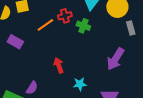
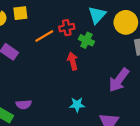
red arrow: (59, 65) -> (73, 61), moved
purple semicircle: (32, 88) -> (24, 104), turned 48

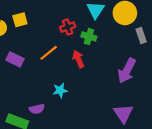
orange line: (44, 36) -> (49, 53), moved
cyan star: (77, 105) -> (60, 90), moved

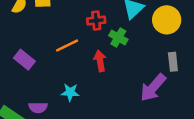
gray rectangle: (141, 35) -> (173, 62), moved
purple rectangle: (15, 59) -> (24, 60), moved

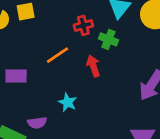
purple rectangle: (24, 60) -> (16, 76), turned -30
cyan star: (70, 92) -> (68, 102), turned 30

